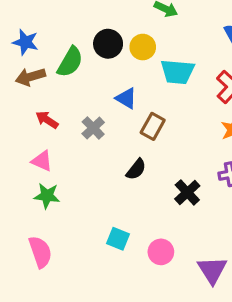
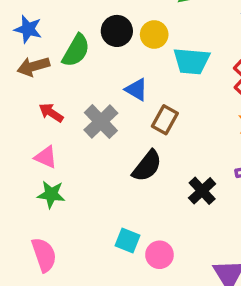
gray cross: (93, 128) -> (101, 122), size x1.4
black semicircle: (136, 169) -> (147, 166), size x1.4
pink circle: (161, 252) -> (159, 255), moved

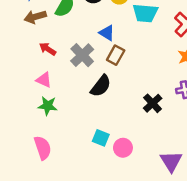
brown rectangle: (165, 120) -> (116, 55), moved
black semicircle: (147, 166) -> (101, 86), moved

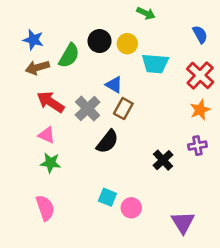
red arrow: (48, 49) -> (51, 102), size x1.5

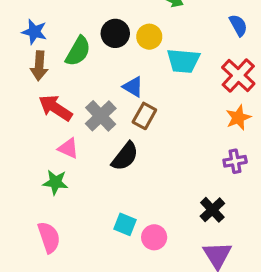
brown arrow: (37, 67) -> (39, 66), turned -70
pink triangle: (47, 135) -> (68, 148), moved
black cross: (163, 160) -> (212, 210), moved

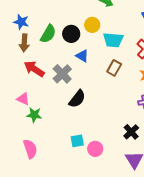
black circle: (115, 33) -> (71, 34), moved
brown rectangle: (144, 116) -> (114, 68), moved
pink triangle: (68, 148) -> (23, 99), moved
cyan square: (125, 224) -> (77, 141), turned -32

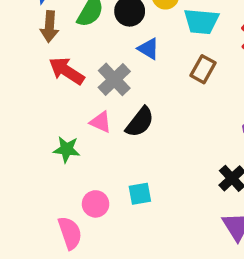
pink triangle: (23, 99) -> (101, 122), moved
pink semicircle: (30, 149) -> (70, 233), moved
pink circle: (95, 149) -> (96, 204), moved

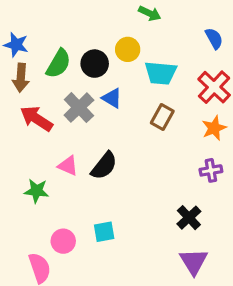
gray cross: (114, 79) -> (79, 108), moved

